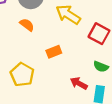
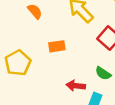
red arrow: (79, 83) -> (76, 86), turned -35

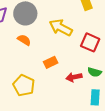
red arrow: (76, 86) -> (74, 77), moved

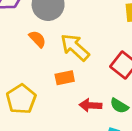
yellow arrow: (61, 28) -> (75, 47), moved

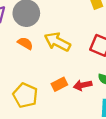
orange rectangle: (65, 78) -> (59, 84), moved

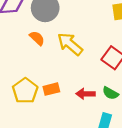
orange rectangle: (59, 84) -> (51, 89), moved

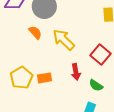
red arrow: (85, 94) -> (76, 72), moved, turned -105

